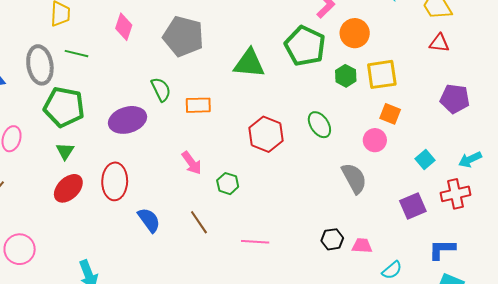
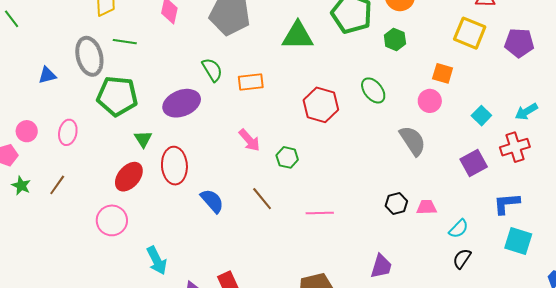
yellow square: (382, 74) -> (470, 33), moved, turned 36
purple pentagon: (455, 99) -> (519, 43), moved
green triangle: (65, 151) -> (143, 139), moved
pink circle: (20, 249) -> (112, 220), moved

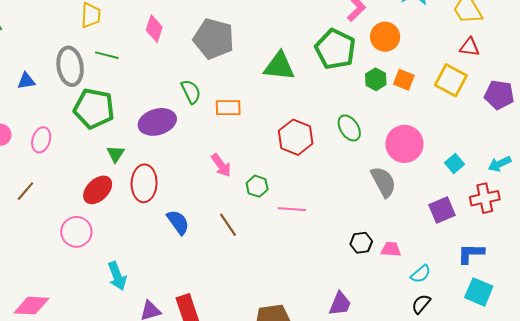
orange square: (443, 73) -> (404, 80), moved
pink circle: (430, 101) -> (404, 144), size x1.6
pink line: (320, 213) -> (292, 209), moved

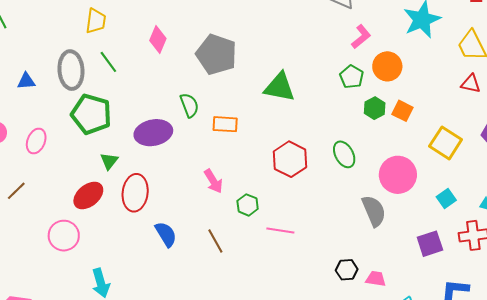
green pentagon: (335, 49) -> (352, 77), moved, size x0.6
green line: (107, 55) -> (108, 62), turned 35
yellow square: (451, 80) -> (446, 143), moved

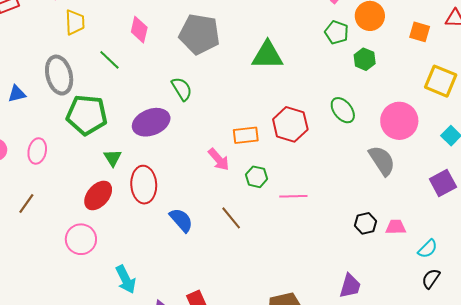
green line: (108, 62) -> (109, 60), moved
orange square: (403, 111) -> (420, 32), moved
orange rectangle: (225, 124) -> (246, 135), moved

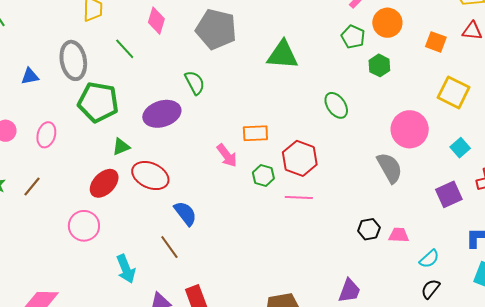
green ellipse: (343, 110) -> (336, 105), moved
red hexagon: (290, 124) -> (300, 158), moved
green triangle: (113, 158) -> (121, 147), turned 36
red ellipse: (144, 185) -> (150, 176), turned -66
brown line: (231, 218) -> (169, 247), moved

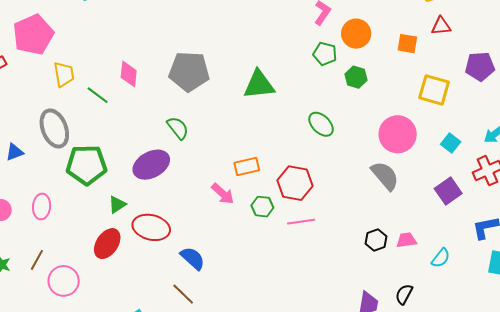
green line: (125, 49) -> (98, 95), moved
pink circle: (84, 226) -> (64, 281), moved
black semicircle: (430, 289) -> (404, 294), moved

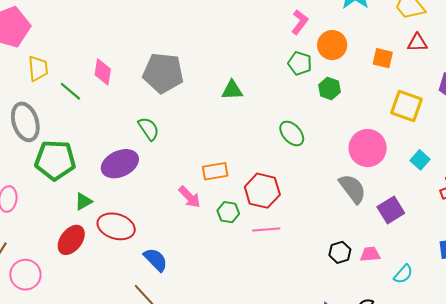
green triangle: (259, 85) -> (232, 90), size x0.7
purple square: (448, 191) -> (391, 210), moved

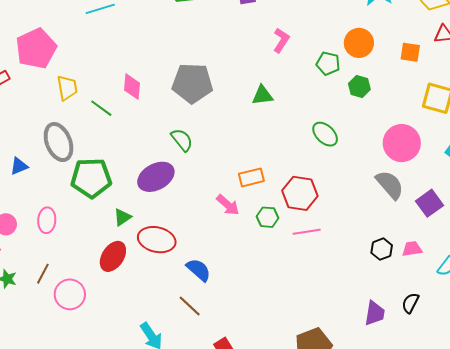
pink L-shape: (300, 22) -> (281, 40), moved

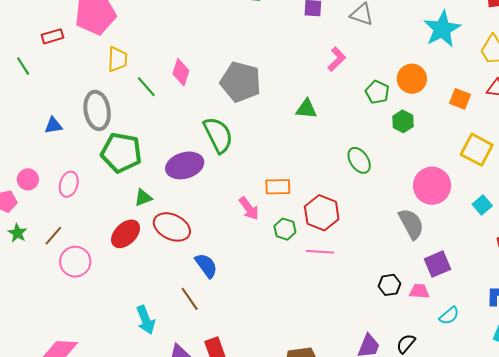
green semicircle: (182, 140) -> (218, 135), size x1.5
purple square: (430, 203) -> (437, 264), moved

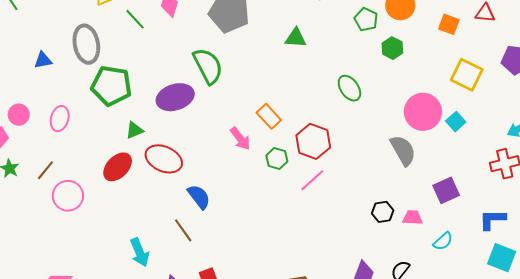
orange rectangle: (278, 187) -> (269, 116), turned 50
cyan square: (482, 205) -> (456, 122), moved
pink line: (320, 252) -> (312, 180), turned -44
purple square: (437, 264) -> (446, 190), moved

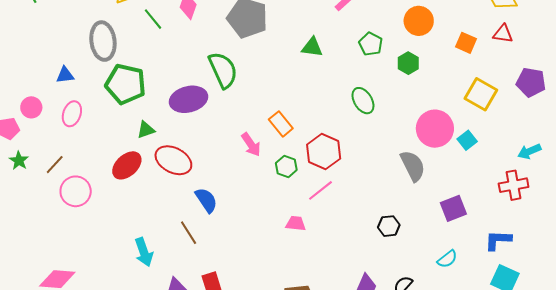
green pentagon: (366, 19) -> (371, 44), moved
blue triangle: (43, 60) -> (65, 75), moved
pink trapezoid: (413, 218) -> (296, 223), moved

